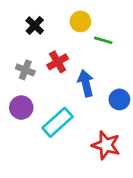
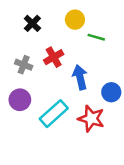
red star: (106, 145) -> (91, 119), moved

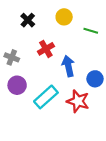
green line: (96, 37) -> (91, 31), moved
gray cross: (24, 65) -> (12, 57), moved

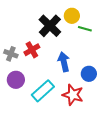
yellow circle: (64, 17) -> (72, 16), moved
black cross: (28, 20) -> (50, 26), moved, size x1.6
red cross: (46, 49) -> (32, 50), moved

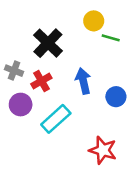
black cross: (50, 26) -> (48, 43), moved
red cross: (32, 50) -> (41, 81), moved
red star: (73, 95) -> (103, 150), moved

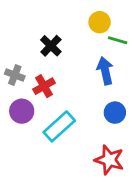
black cross: (48, 43) -> (51, 46), size x0.7
blue arrow: (83, 81) -> (105, 71), moved
blue circle: (116, 97) -> (115, 113), moved

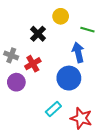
yellow circle: (100, 22) -> (61, 16), moved
blue circle: (115, 113) -> (69, 78), moved, size x1.5
cyan rectangle: (59, 126) -> (53, 109), moved, size x0.7

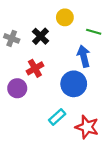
gray cross: (11, 55) -> (12, 38), moved

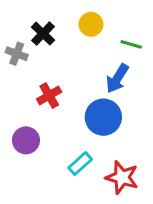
black cross: (40, 36) -> (43, 34), moved
blue arrow: (84, 56) -> (117, 78), turned -135
purple circle: (17, 88) -> (26, 140), moved

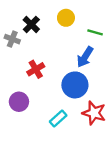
red star: (122, 177) -> (94, 113), moved

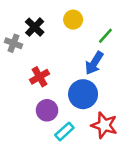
green line: (95, 32) -> (105, 36), turned -64
purple circle: (19, 102) -> (47, 110), moved

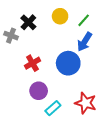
green line: (105, 36) -> (84, 20), moved
blue arrow: (94, 63) -> (85, 42), moved
blue circle: (83, 94) -> (68, 63), moved

